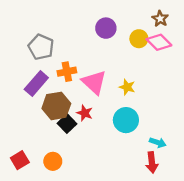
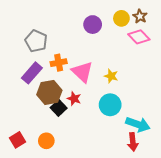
yellow circle: (139, 39) -> (121, 18), moved
cyan arrow: (158, 142) -> (138, 124), size x1.6

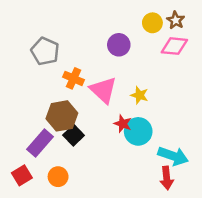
purple circle: (93, 25) -> (119, 45), moved
pink diamond: (139, 37) -> (174, 46), turned -40
orange cross: (59, 63) -> (74, 78), turned 35
purple rectangle: (32, 73) -> (40, 143), moved
red star: (74, 99) -> (123, 124), moved

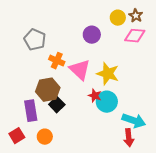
yellow star: (139, 95) -> (108, 74), size x1.6
purple rectangle: (40, 143) -> (31, 111), turned -50

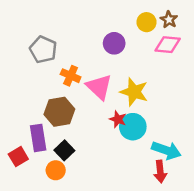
black square: (57, 105) -> (64, 150), moved
red square: (17, 136) -> (18, 157), moved

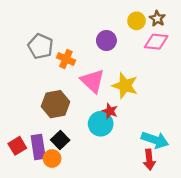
orange cross: (71, 76) -> (66, 59), moved
cyan circle: (133, 127) -> (101, 124), moved
purple rectangle: (38, 138) -> (38, 147), moved

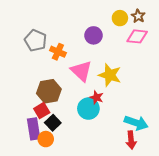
red square: (17, 146) -> (42, 111), moved

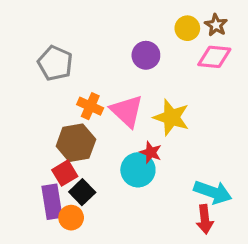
orange cross: (58, 52) -> (90, 106), moved

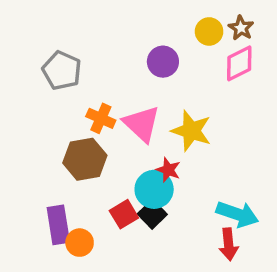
pink diamond: (214, 57) -> (239, 63), turned -32
red square: (65, 173) -> (124, 214), moved
black square: (82, 192) -> (152, 214), moved

